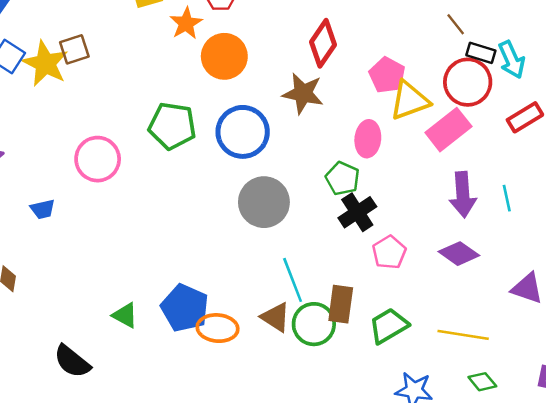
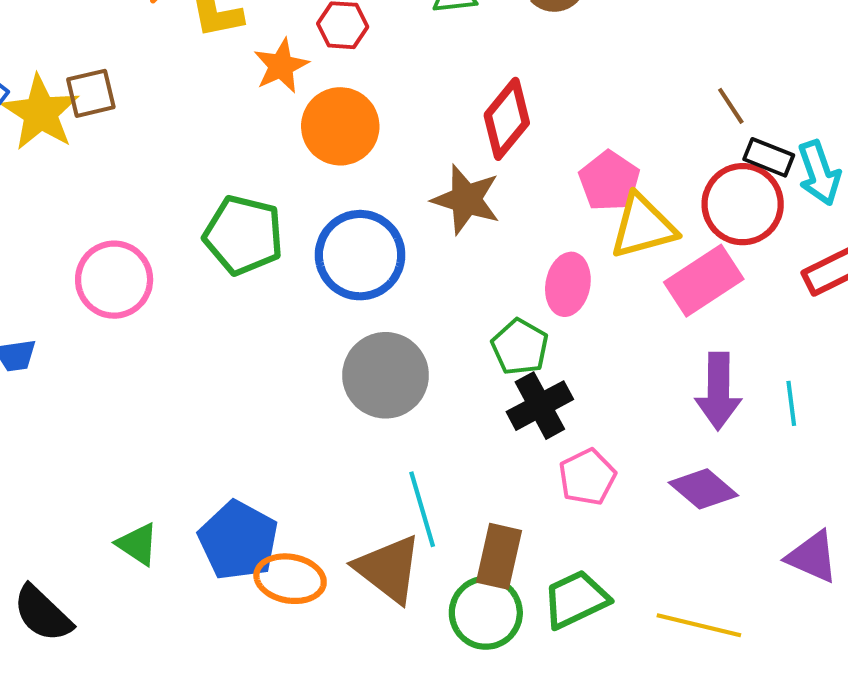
brown triangle: (276, 317) -> (388, 569), size x1.4
green circle: (314, 324) -> (486, 613), moved

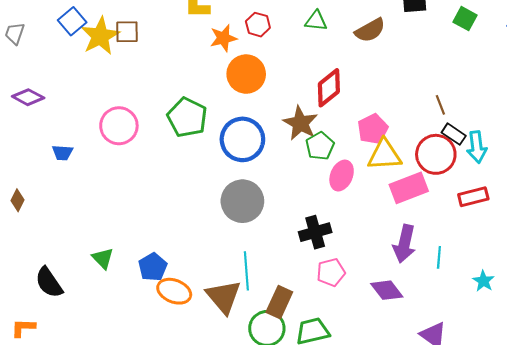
green pentagon: (520, 347) -> (320, 146), moved
blue pentagon: (238, 540) -> (153, 267), size x0.7

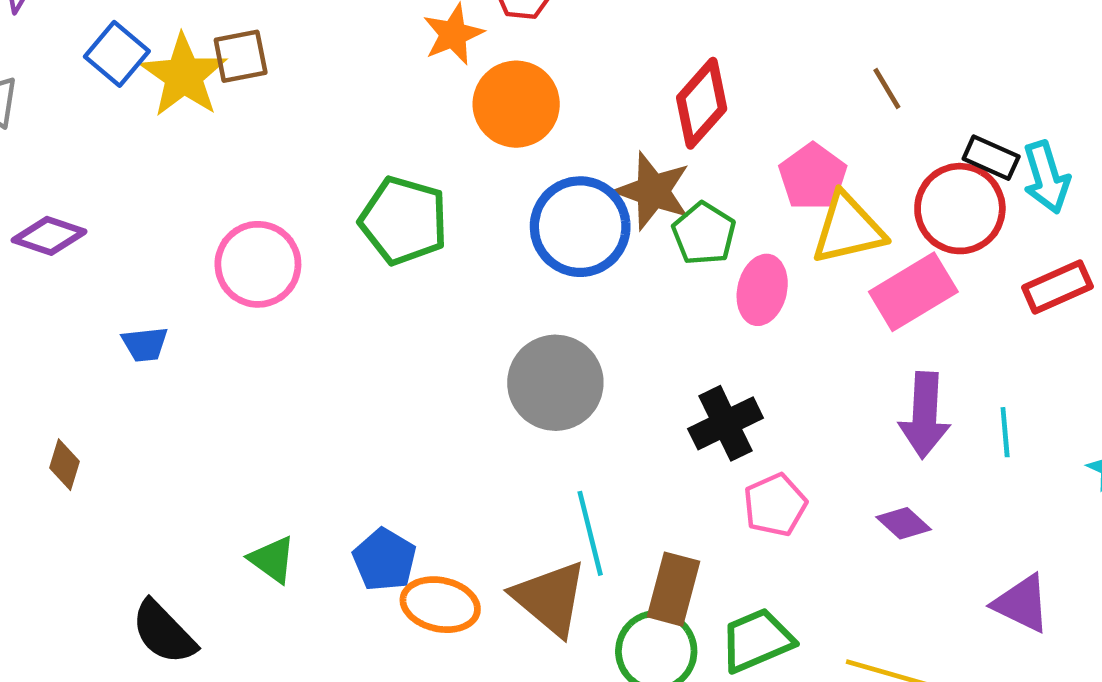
brown line: (440, 105) -> (887, 88), moved
blue circle: (242, 139) -> (580, 227), moved
purple diamond: (387, 290) -> (904, 523), size x0.7

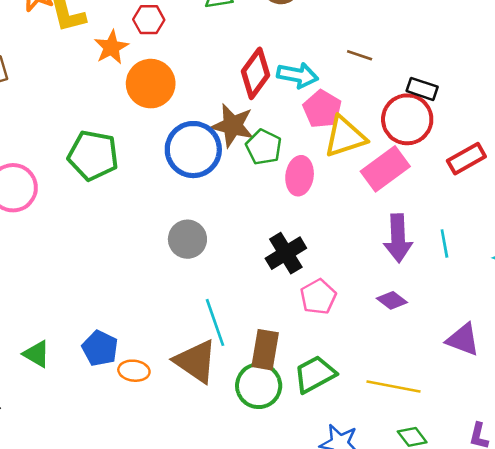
brown line: (887, 88) -> (360, 55), turned -35
cyan arrow: (1046, 177) -> (298, 75), moved, turned -57
gray circle: (555, 383) -> (187, 239), size x0.7
orange ellipse: (440, 605) -> (134, 371), size x0.7

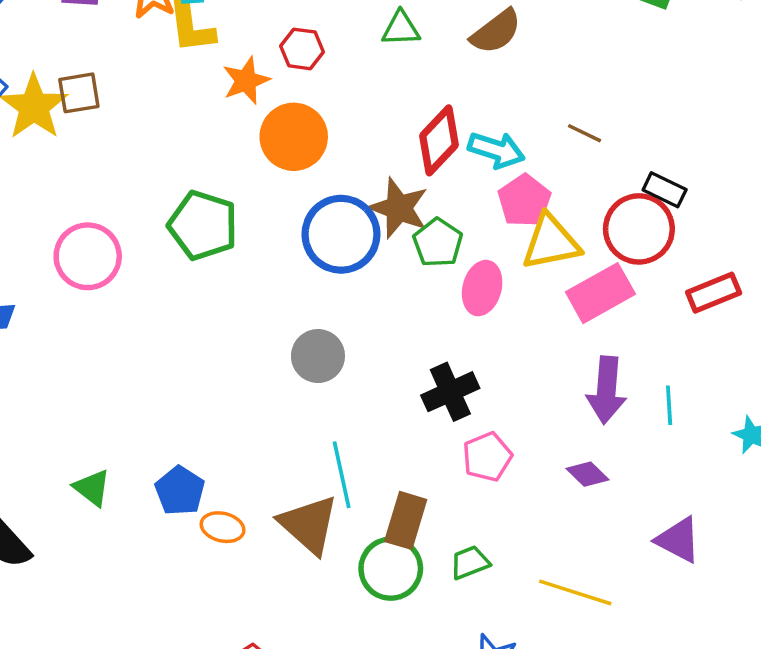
green trapezoid: (315, 374) -> (470, 562), size x0.7

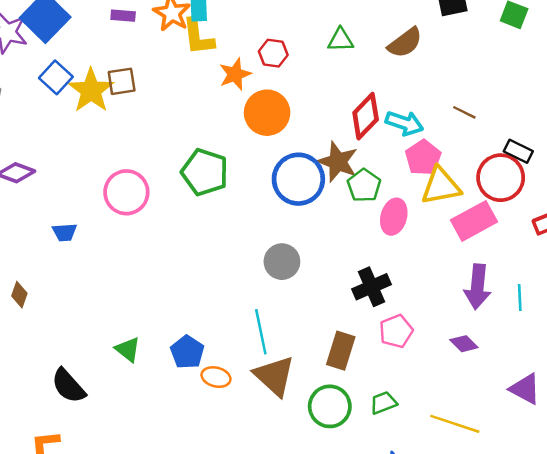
cyan line: (342, 475) -> (261, 332), moved
brown rectangle: (406, 520) -> (341, 351), moved

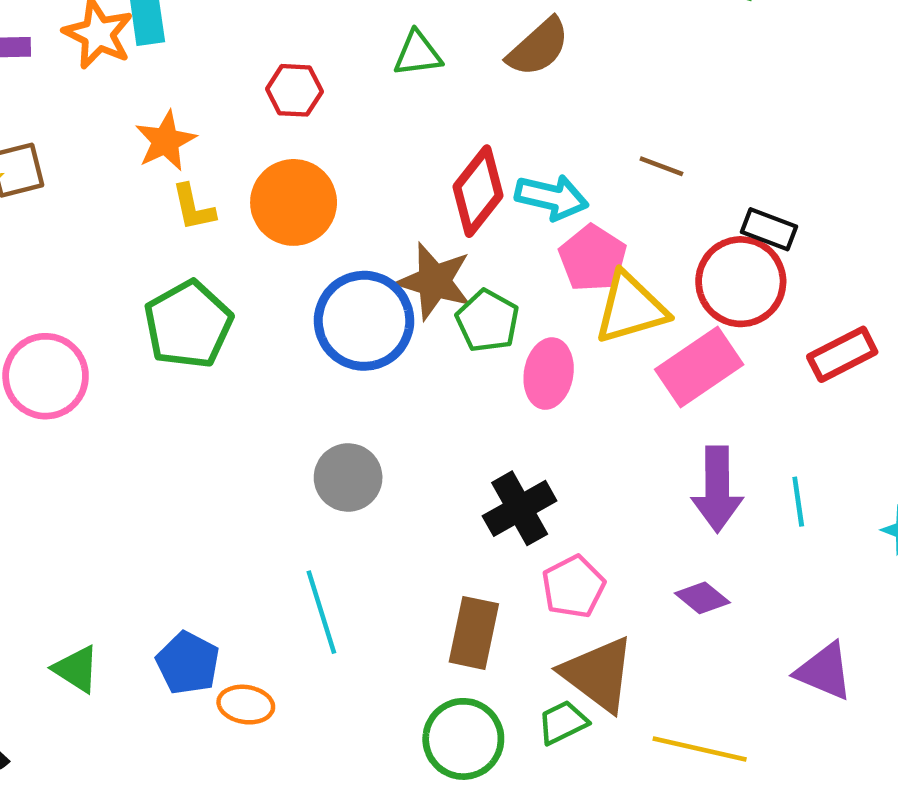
yellow L-shape: (198, 37) -> (193, 208), moved, size x0.7
orange star: (235, 74) -> (166, 141), moved
green pentagon: (205, 172) -> (188, 325), turned 30
brown triangle: (274, 376) -> (598, 674), moved

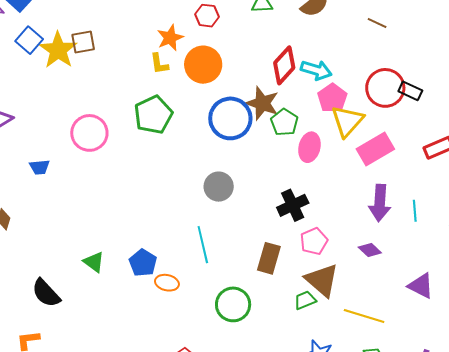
orange star: (166, 141) -> (170, 38), moved
brown line: (661, 166) -> (377, 23), moved
red circle: (741, 282) -> (385, 88), moved
yellow triangle: (631, 308) -> (347, 121), turned -36
green circle: (463, 739) -> (233, 304), moved

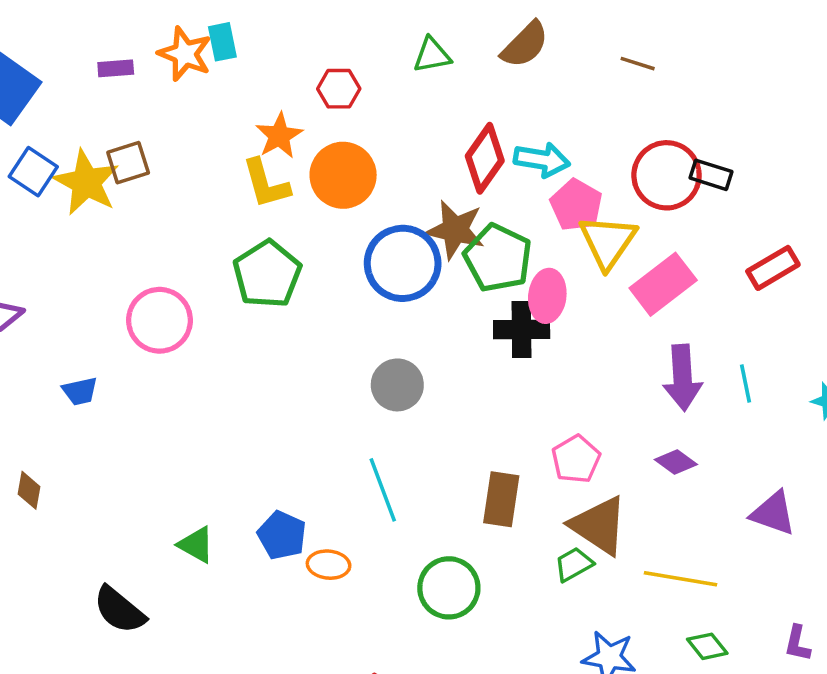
yellow L-shape: (159, 64) -> (266, 184), size x1.4
green pentagon: (284, 122) -> (498, 258), size x1.4
black cross: (293, 205) -> (522, 329), moved, turned 32

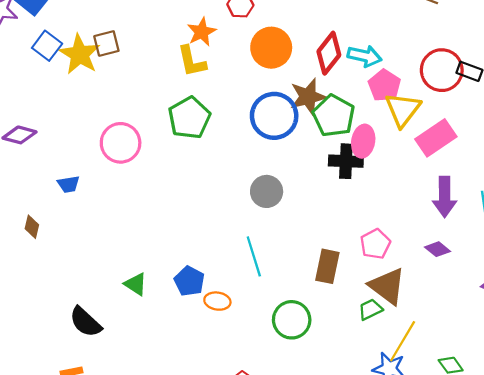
orange circle: (343, 175) -> (271, 48), moved
brown star: (455, 230) -> (308, 97), turned -30
brown diamond: (29, 490) -> (32, 227), moved
yellow line: (681, 579) -> (403, 341), moved, turned -72

